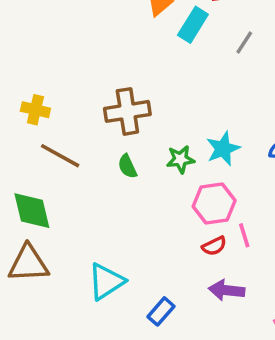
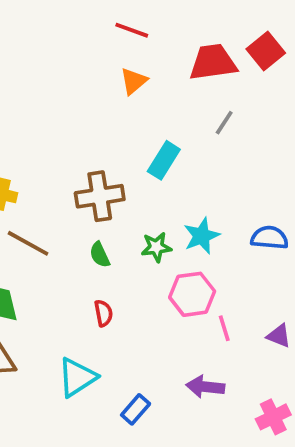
cyan rectangle: (193, 25) -> (164, 160), moved
red semicircle: (214, 246) -> (103, 313), moved, turned -75

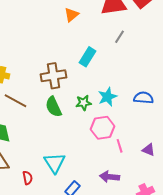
green semicircle: (100, 255) -> (54, 107), size x1.5
red semicircle: (103, 313) -> (28, 178), moved
cyan triangle: (77, 377) -> (55, 163), moved, turned -30

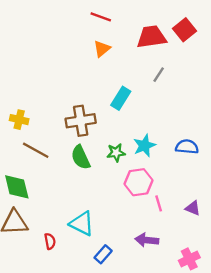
cyan triangle: (55, 163) -> (82, 224), turned -30

